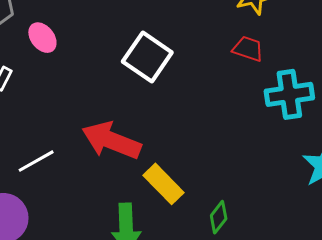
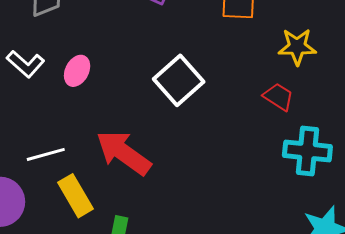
pink ellipse: (42, 38) -> (77, 71), moved, turned 52
yellow rectangle: (164, 184) -> (75, 196), moved

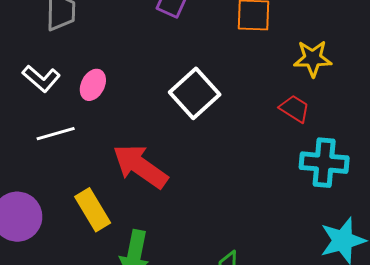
white line: (46, 154) -> (56, 134), moved

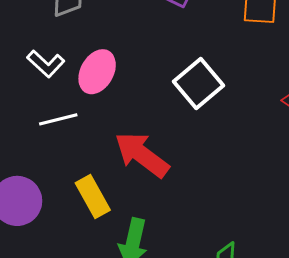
pink ellipse: (93, 85) -> (97, 72), size x1.4

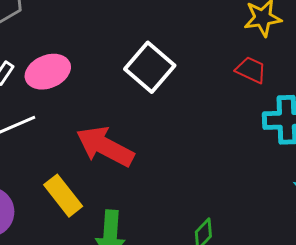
pink ellipse: (97, 72) -> (48, 72), turned 48

